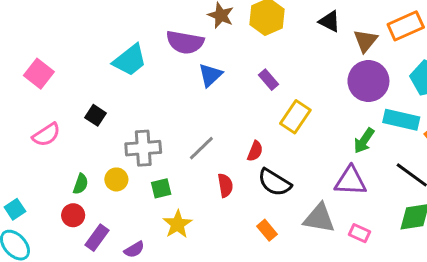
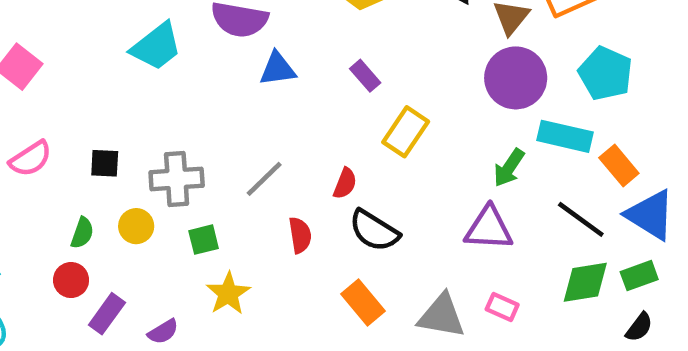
blue triangle: (210, 75) -> (278, 69), turned 35
black square: (96, 115) -> (105, 163), moved, turned -30
gray triangle: (319, 218) -> (442, 316), moved
orange rectangle: (267, 230) -> (363, 302), size x1.4

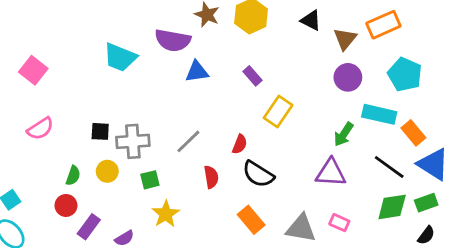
cyan trapezoid: (156, 46) -> (120, 57), turned 60
purple circle: (516, 78) -> (348, 77), size x0.7
black square: (105, 163) -> (100, 131), moved

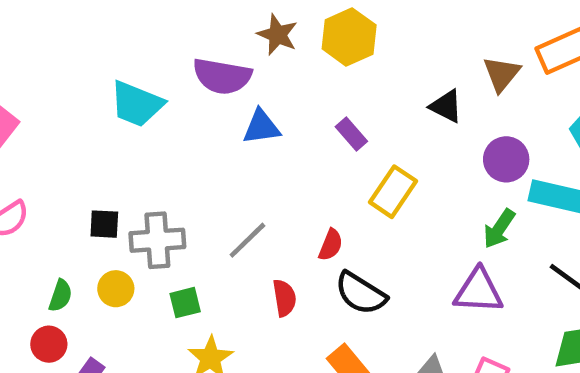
black triangle: (311, 20) -> (446, 106), moved
purple circle: (348, 77) -> (506, 159), moved

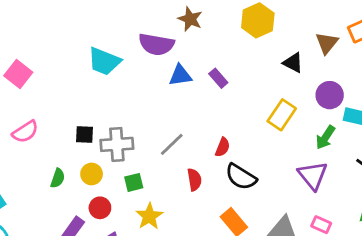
yellow hexagon: (349, 37) -> (258, 20), moved
purple rectangle: (351, 134) -> (218, 78), moved
yellow rectangle: (393, 192) -> (282, 115), moved
purple triangle: (478, 291) -> (313, 175), turned 48
red circle: (49, 344) -> (100, 208), moved

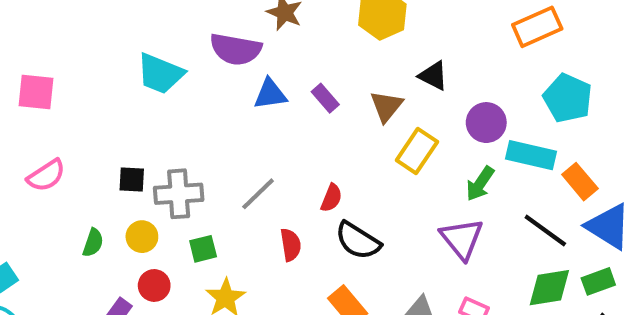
brown triangle: (327, 43) -> (386, 106), moved
pink square: (18, 74) -> (36, 92), turned -32

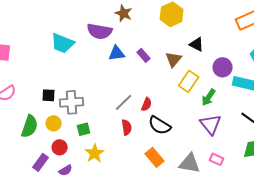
green arrow: (480, 184) -> (209, 97), moved
gray line: (258, 194) -> (124, 102), moved
green semicircle: (93, 243) -> (30, 126), size x1.6

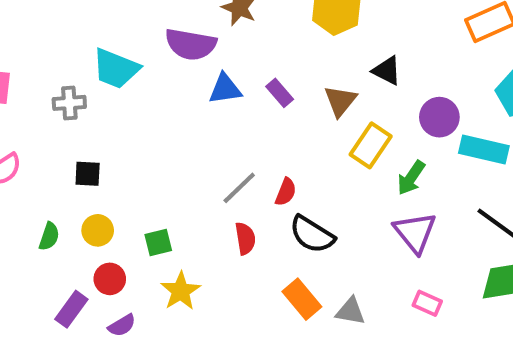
gray cross: (72, 102) -> (69, 103), moved, size x0.7
green semicircle: (30, 126) -> (49, 236), size x0.6
gray triangle: (190, 163) -> (350, 311), moved, size x0.7

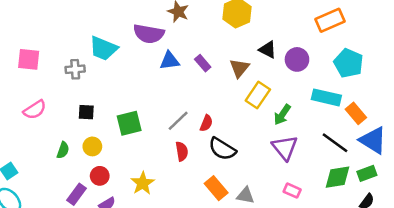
purple circle: (439, 117) -> (297, 59), moved
green square: (158, 242) -> (129, 123), moved, size x1.5

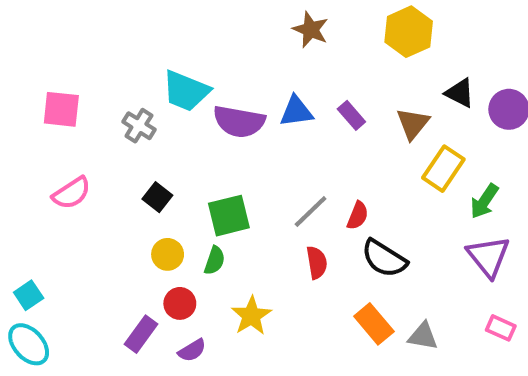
purple semicircle: (149, 34) -> (239, 122), moved
gray cross: (75, 69) -> (139, 126), turned 36
black square: (86, 112) -> (157, 197), turned 35
green semicircle: (63, 150) -> (215, 261), moved

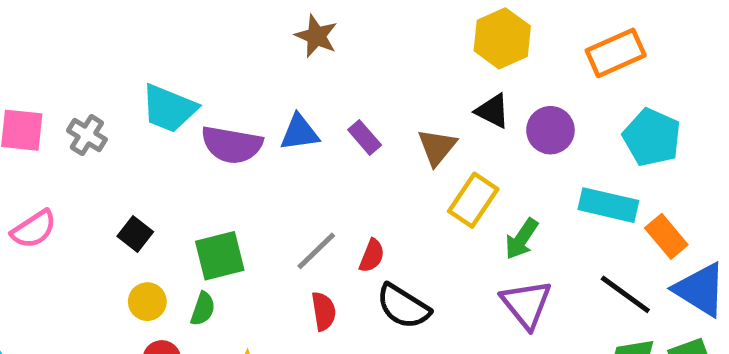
yellow hexagon: (409, 32) -> (502, 38), moved
gray cross: (139, 126) -> (87, 135), moved

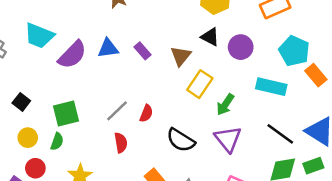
purple semicircle: (232, 145) -> (72, 55), turned -56
orange rectangle: (666, 236) -> (316, 75), moved
black semicircle: (403, 306) -> (181, 140), moved

